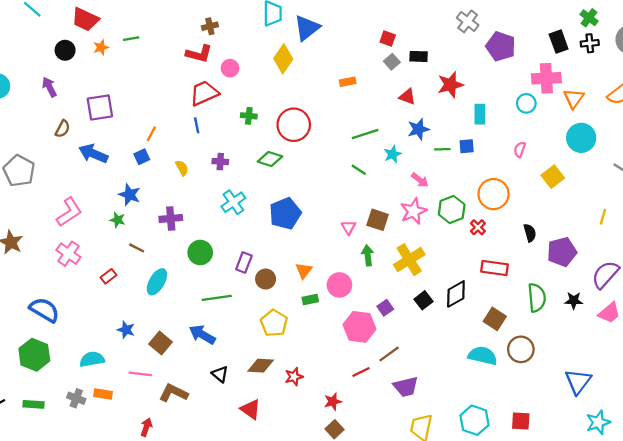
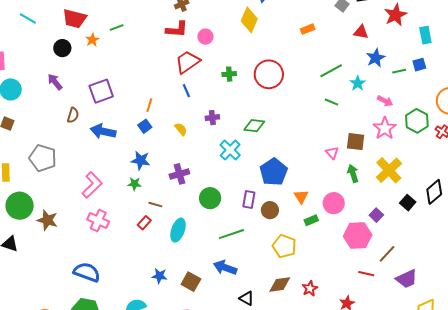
green diamond: (270, 159) -> (254, 126), moved
blue pentagon: (285, 214) -> (273, 172), moved
red rectangle: (108, 276) -> (144, 223), moved
red line: (361, 372) -> (366, 274), turned 49

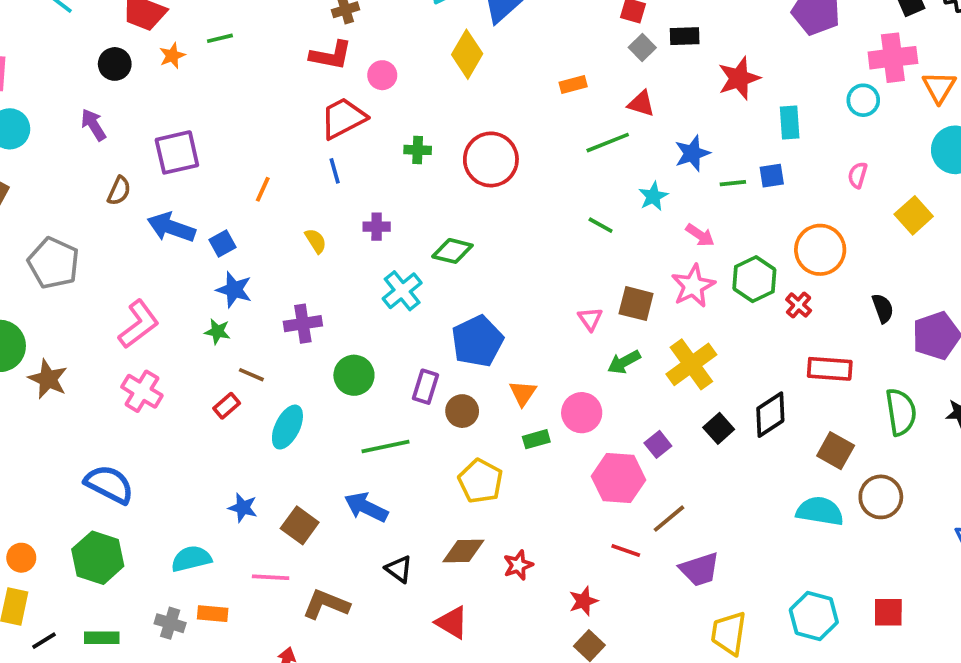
red triangle: (361, 32) -> (641, 104), moved
green line: (331, 71) -> (608, 143), moved
blue square: (145, 126) -> (222, 244), moved
green arrow: (353, 173) -> (624, 362), turned -108

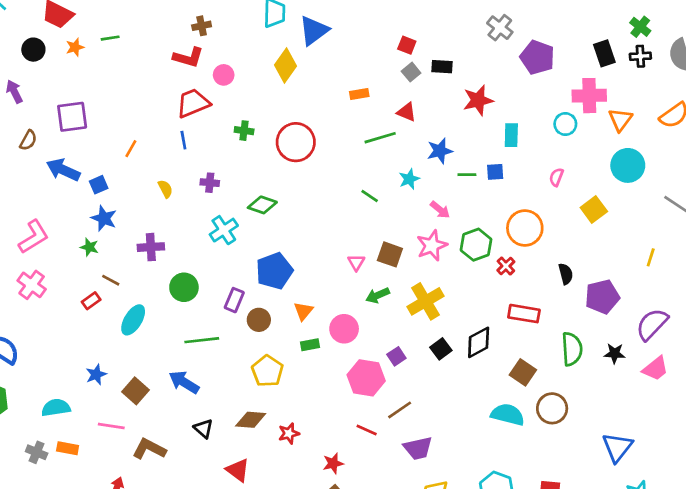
blue star: (243, 508) -> (96, 375), turned 30

